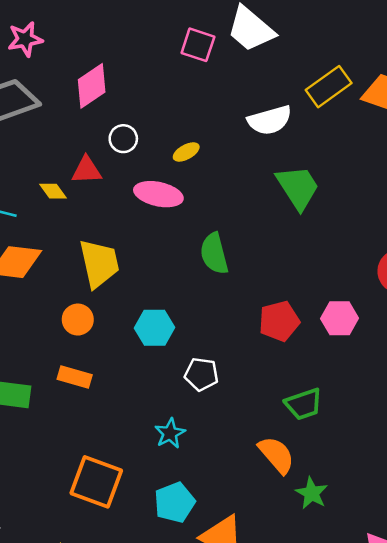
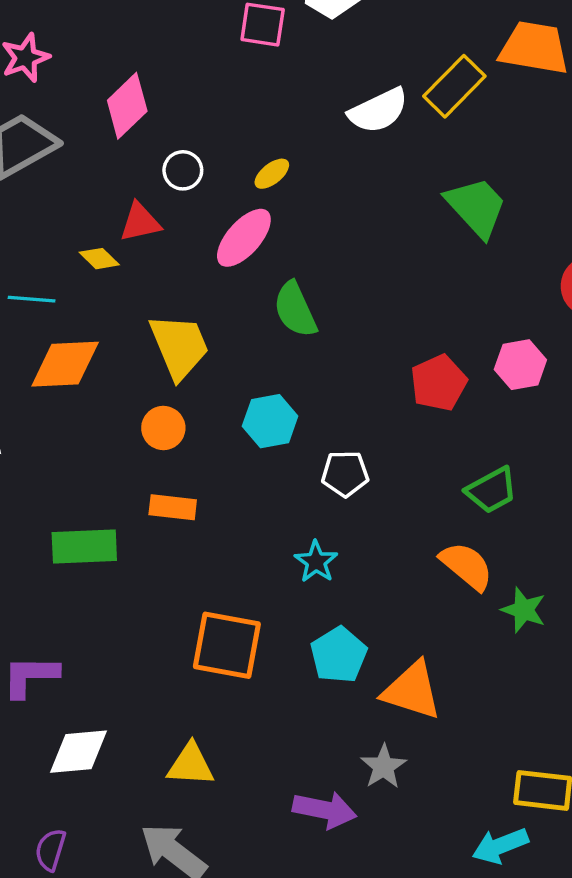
yellow rectangle: (329, 87) -> (454, 86), moved
green trapezoid: (298, 187) -> (476, 207), moved
pink ellipse: (158, 194) -> (244, 238), turned -51
green semicircle: (214, 254) -> (295, 310), moved

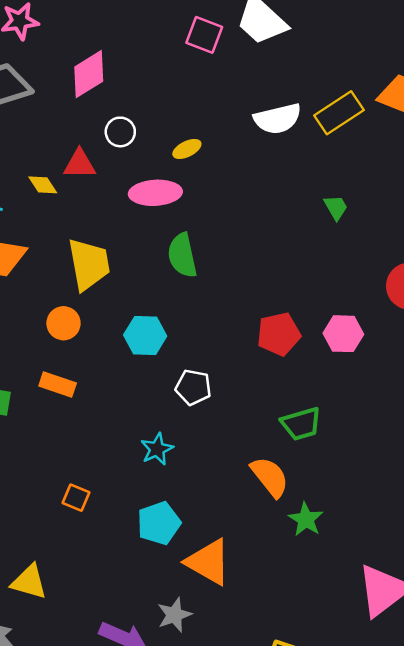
green trapezoid: (476, 207) -> (336, 207), size x0.5
pink ellipse: (244, 238) -> (155, 193), turned 33
orange square: (227, 645) -> (76, 498), size x0.5

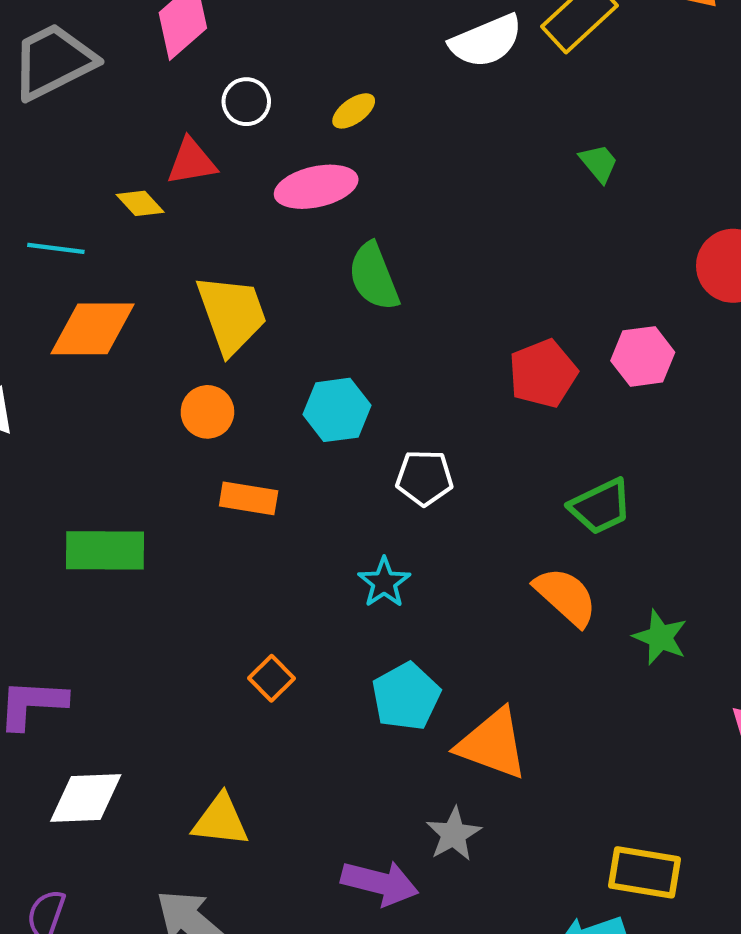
orange rectangle: (58, 385) -> (249, 498), moved
orange square: (76, 498) -> (271, 678), turned 32
green star: (306, 519) -> (660, 637), moved

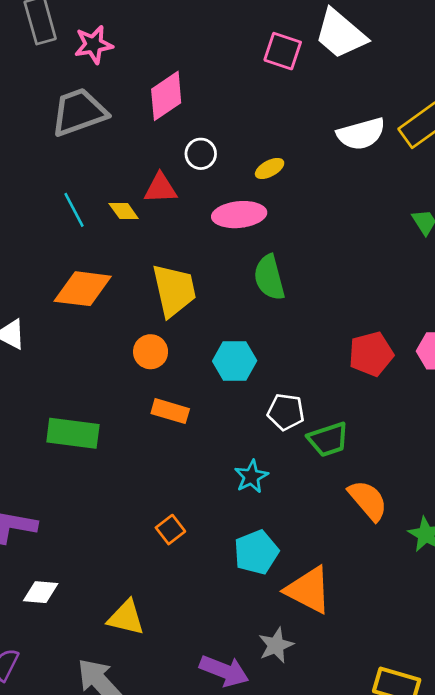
cyan line: (56, 248) -> (74, 210), moved, turned 48
green trapezoid: (601, 506) -> (328, 439), moved
white diamond: (86, 798) -> (41, 592), size x0.7

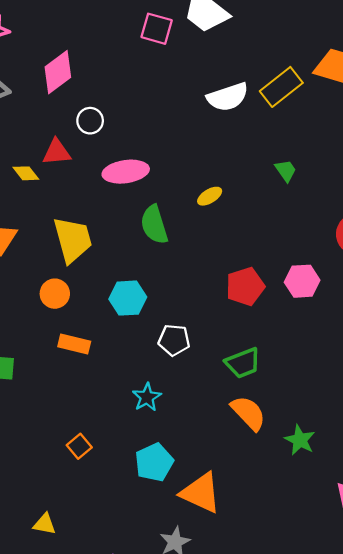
yellow ellipse: (270, 168) -> (210, 196), moved
green trapezoid: (328, 439) -> (243, 363), moved
yellow triangle: (126, 618) -> (44, 524), size x0.7

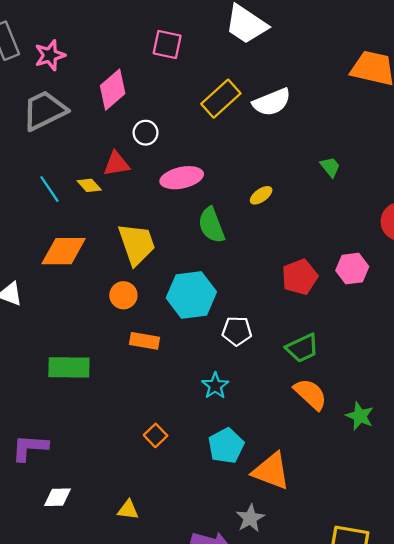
pink square: (157, 29) -> (167, 44), moved
yellow rectangle: (281, 87) -> (221, 99), moved
cyan hexagon: (128, 298) -> (191, 295), size x1.4

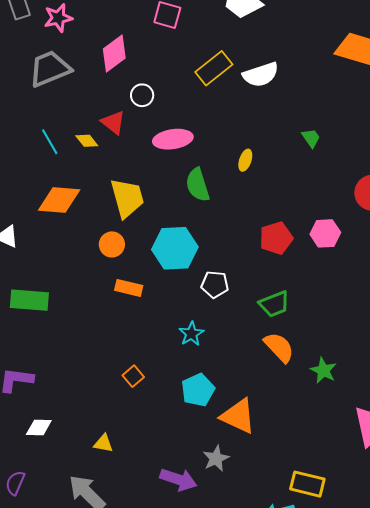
red triangle: (116, 164) -> (113, 122), turned 44
yellow ellipse: (261, 195) -> (245, 160), turned -40
green rectangle: (69, 367) -> (29, 300), moved

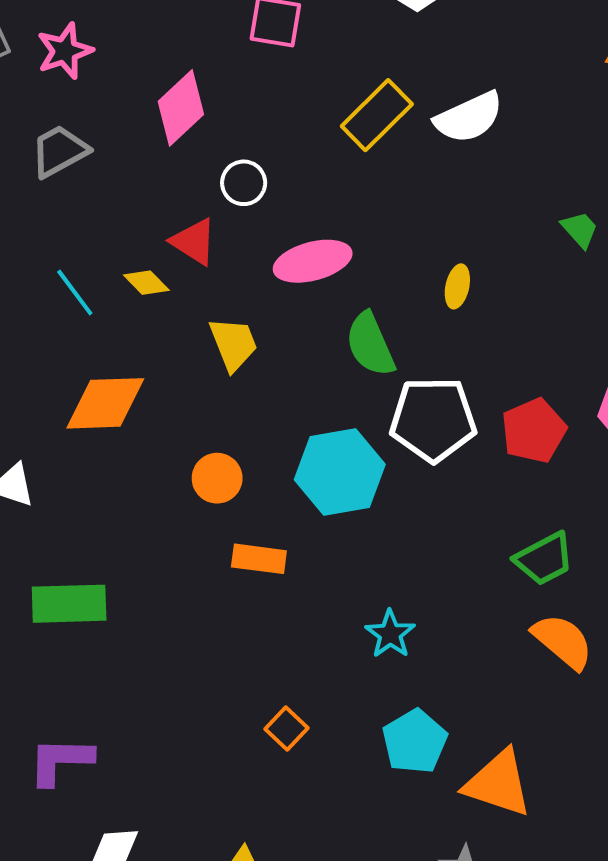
gray trapezoid: (50, 69) -> (59, 151), size x0.7
yellow trapezoid: (127, 198) -> (233, 344), moved, size x0.7
white pentagon: (215, 284) -> (433, 419), moved, size x1.6

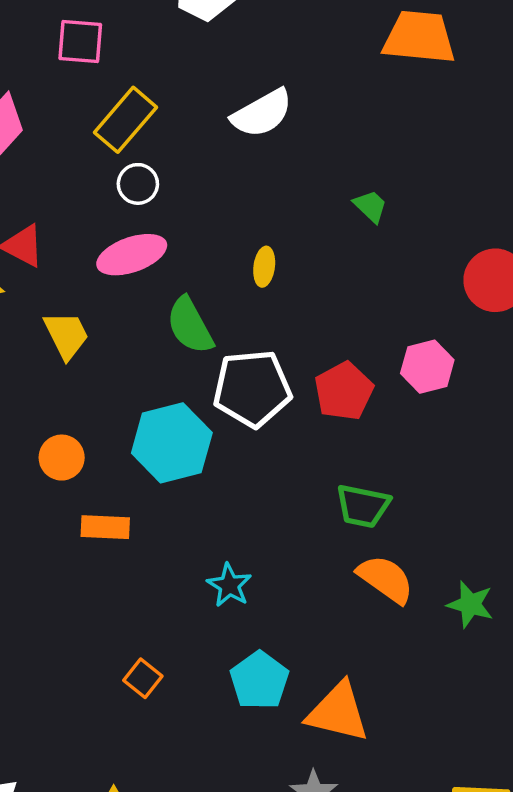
yellow rectangle: (377, 115) -> (125, 120), moved
white circle: (244, 183) -> (138, 184), moved
green trapezoid: (544, 559) -> (363, 506), turned 44

